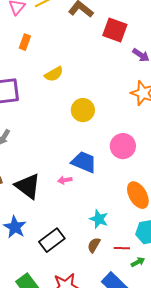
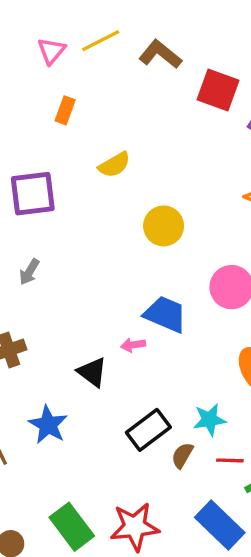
black triangle: (28, 186) -> (92, 372), moved, size x0.7
cyan star: (99, 219) -> (209, 420), moved, turned -30
black rectangle: (52, 240) -> (148, 430), moved

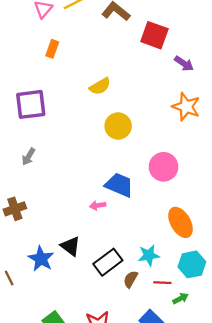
yellow semicircle: (114, 165) -> (100, 86), moved
black triangle: (92, 372) -> (70, 246), moved

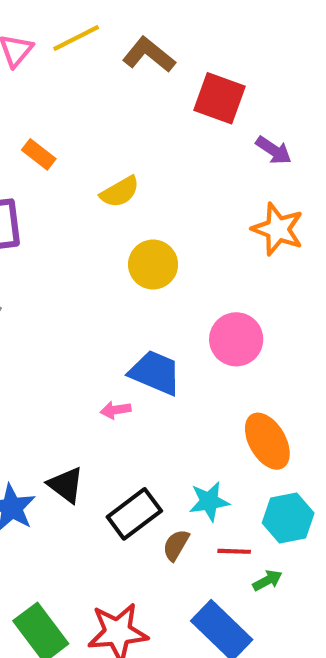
orange rectangle: (52, 49) -> (39, 154), moved, turned -72

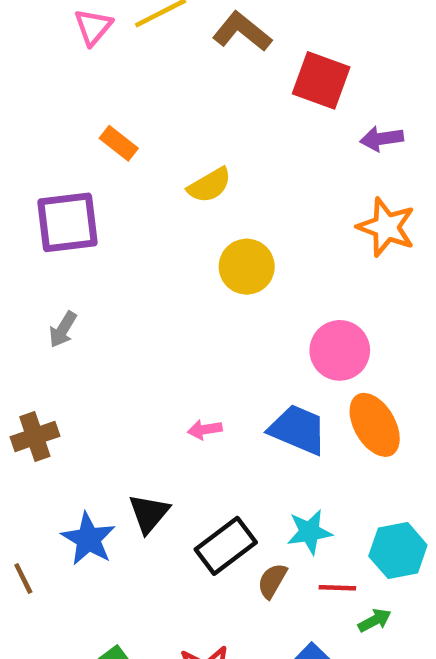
purple arrow: (274, 150) -> (382, 139), turned 138
blue trapezoid: (155, 373) -> (298, 430), moved
orange ellipse: (267, 441) -> (375, 425), moved
black triangle: (66, 485) -> (149, 513), turned 33

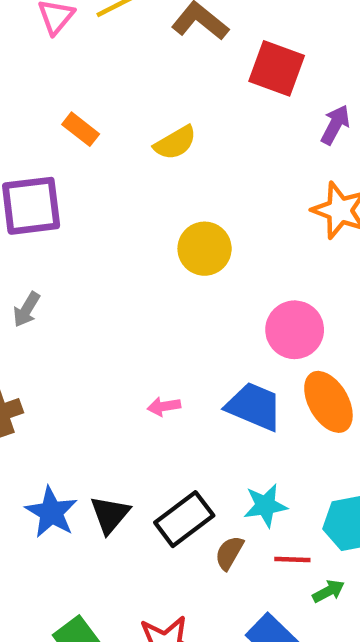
purple arrow: (382, 139) -> (335, 125), turned 126
yellow semicircle: (209, 185) -> (175, 143), moved
black triangle: (149, 513) -> (110, 515), moved

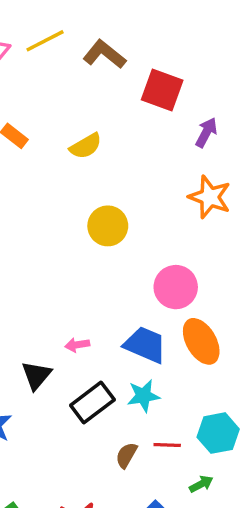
cyan star: (265, 506) -> (143, 396), moved
black triangle: (110, 515) -> (36, 375), moved
black rectangle: (184, 519) -> (92, 403), moved
red line: (292, 560) -> (167, 445), moved

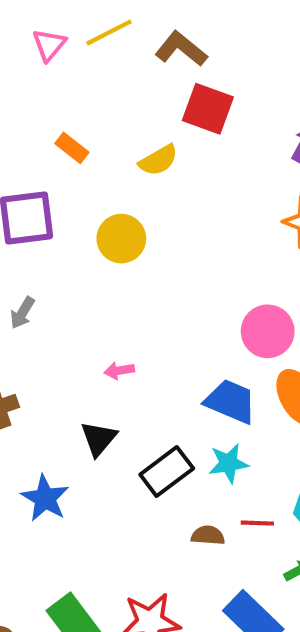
red square: (162, 90) -> (208, 109), moved
yellow circle: (108, 226) -> (121, 239), moved
pink arrow: (77, 345) -> (119, 371), moved
brown semicircle: (126, 455) -> (208, 535), turned 64

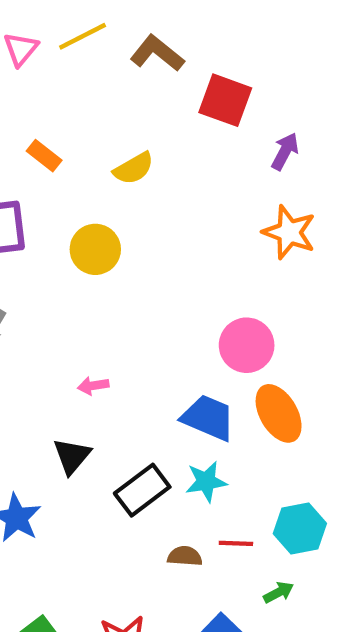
red square: (208, 109) -> (225, 100), moved

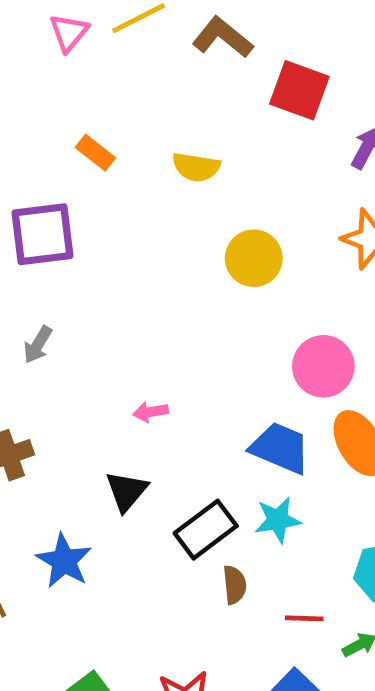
yellow semicircle: (134, 168) -> (196, 167), turned 39
yellow circle: (95, 249) -> (254, 258), moved
red line: (236, 543) -> (304, 618), moved
brown semicircle: (185, 556) -> (235, 585), moved, turned 80

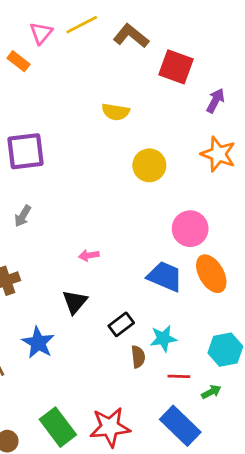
orange rectangle: (95, 153) -> (18, 61), moved
cyan star: (278, 520) -> (163, 338), moved
black rectangle: (206, 530) -> (121, 324), size x0.7

